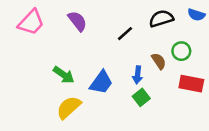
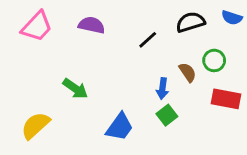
purple semicircle: (77, 21) -> (92, 25), turned -40
blue trapezoid: (101, 82) -> (120, 127), moved
yellow semicircle: (69, 107) -> (35, 125), moved

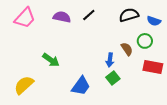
blue semicircle: (232, 18) -> (154, 21), moved
black line: (148, 40) -> (89, 15), moved

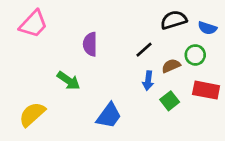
black line: (89, 15) -> (144, 50), moved
purple semicircle: (62, 17) -> (90, 44), moved, turned -102
brown semicircle: (127, 49) -> (171, 66), turned -80
green square: (113, 78) -> (170, 101), moved

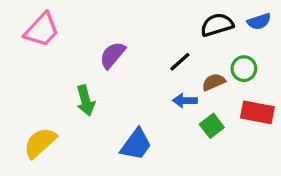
blue semicircle: (207, 28) -> (259, 21), moved, turned -36
purple semicircle: (90, 44) -> (112, 55), turned 40
green arrow: (69, 81) -> (86, 101), turned 40
blue arrow: (148, 81) -> (185, 101), turned 84

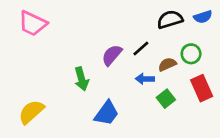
pink trapezoid: (42, 30) -> (33, 23), turned 72
purple semicircle: (112, 55) -> (112, 55), moved
green arrow: (86, 101) -> (81, 79), moved
red rectangle: (257, 112) -> (202, 88), turned 55

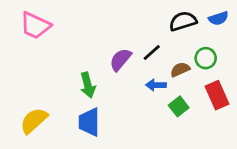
blue trapezoid: (107, 113) -> (89, 122), moved, turned 144

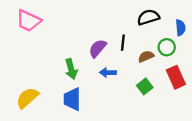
blue semicircle: (218, 18) -> (181, 28), moved, turned -77
black line: (152, 52) -> (123, 43), turned -42
blue arrow: (156, 85) -> (108, 73), moved

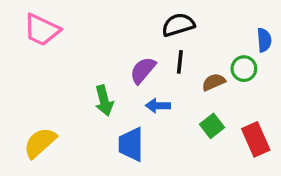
black semicircle: (148, 17) -> (178, 25), moved
red rectangle: (176, 77) -> (256, 139), moved
blue trapezoid: (72, 99) -> (131, 144), moved

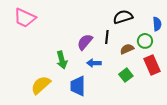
black semicircle: (178, 25) -> (123, 17), moved
red rectangle: (256, 139) -> (152, 65), moved
yellow semicircle: (40, 143) -> (41, 85), moved

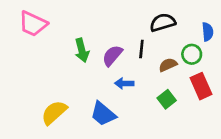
green arrow: (62, 60) -> (82, 50), moved
blue trapezoid: (78, 86) -> (103, 114), turned -50

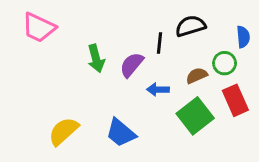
black line: (141, 49) -> (159, 43), moved
blue arrow: (124, 83) -> (158, 89), moved
green square: (167, 99) -> (195, 116), size x1.6

